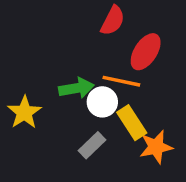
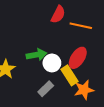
red ellipse: (146, 52) -> (78, 58), moved
orange line: (121, 81) -> (81, 26), moved

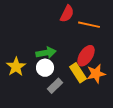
white circle: (52, 63) -> (45, 68), moved
orange star: (84, 90) -> (96, 74), moved

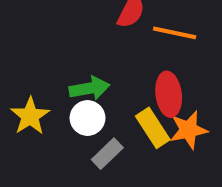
red ellipse: (86, 56) -> (169, 94), turned -40

